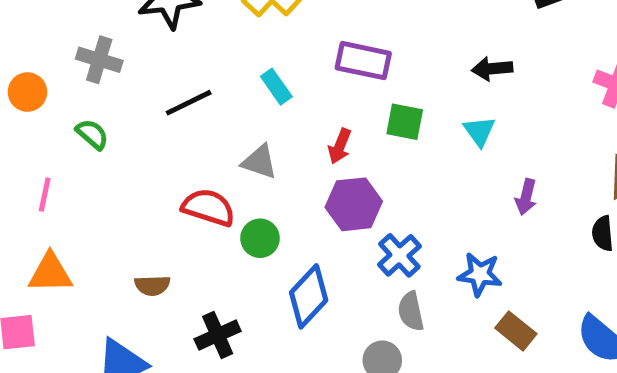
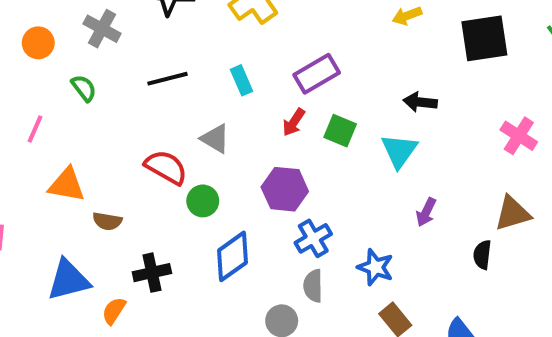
purple rectangle: (363, 61) -> (317, 74), turned -54
cyan triangle: (479, 131) -> (399, 151), size x1.4
red arrow: (340, 146) -> (294, 122), moved
orange triangle: (50, 273) -> (67, 185), moved

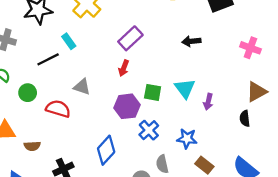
cyan rectangle: (242, 80) -> (69, 41), moved
green square: (340, 131) -> (153, 92), moved
cyan triangle: (399, 151) -> (185, 89), moved
green circle: (203, 201) -> (28, 93), moved
gray semicircle: (313, 286) -> (162, 164), moved

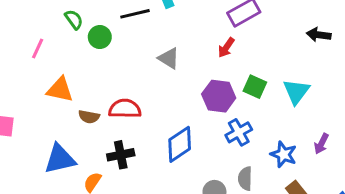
green circle: (28, 93) -> (100, 37), moved
purple arrow: (208, 102) -> (321, 144), moved
red semicircle: (58, 109) -> (125, 109), moved, turned -30

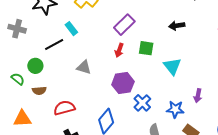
green semicircle: (74, 19) -> (18, 79), moved
green square: (255, 87) -> (146, 48), moved
orange triangle: (60, 90) -> (22, 119), moved
brown semicircle: (89, 117) -> (39, 91), moved

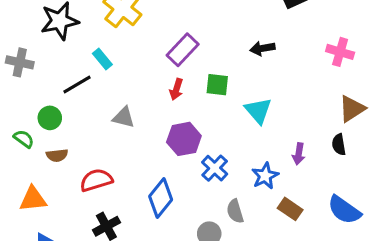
blue star: (175, 109) -> (265, 176), turned -30

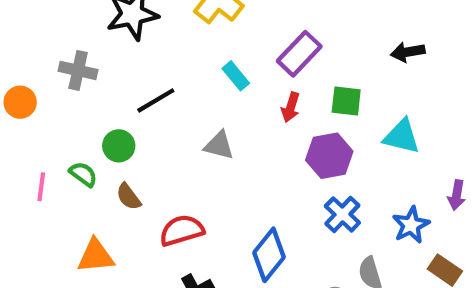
cyan rectangle: (102, 59) -> (236, 76), moved
cyan triangle: (258, 111) -> (402, 136), turned -36
purple hexagon: (184, 139) -> (329, 156), moved
brown semicircle: (57, 155) -> (129, 197), turned 60

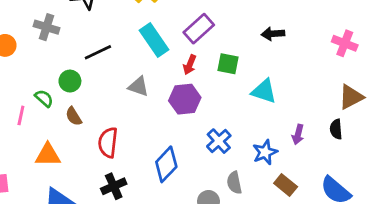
cyan rectangle: (236, 76) -> (154, 40), size x1.6
purple hexagon: (329, 156) -> (185, 99), moved
pink line: (41, 187) -> (21, 115), moved
red semicircle: (182, 230) -> (108, 143), turned -72

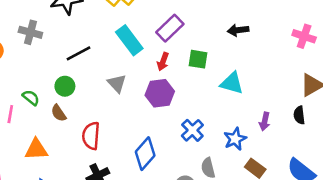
green circle: (70, 81) -> (65, 86), moved
gray triangle: (139, 87) -> (117, 83), turned 30

